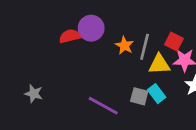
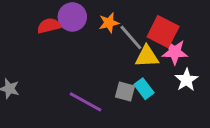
red square: (174, 42) -> (163, 32), size x1.5
orange star: (125, 46) -> (109, 23), moved, turned 30
gray line: (145, 47) -> (131, 37), turned -55

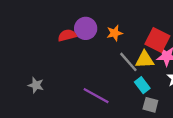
gray line: (131, 37) -> (128, 62), moved
gray square: (125, 92) -> (150, 105), moved

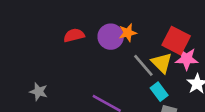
purple circle: (86, 28) -> (111, 37), moved
yellow triangle: (145, 60) -> (162, 63), turned 48

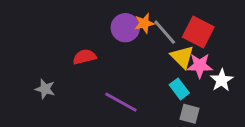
red semicircle: (74, 35) -> (84, 57), moved
pink star: (187, 59) -> (200, 66), moved
gray line: (143, 65) -> (165, 32), moved

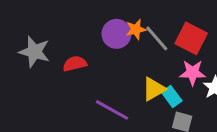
yellow triangle: (182, 57) -> (154, 89), moved, turned 45
gray star: (45, 89) -> (34, 52), moved, size x1.5

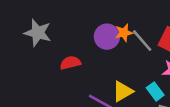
gray star: (34, 52) -> (38, 33), moved
yellow triangle: (154, 89) -> (123, 91), moved

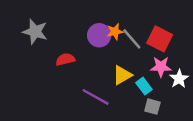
yellow triangle: (123, 91) -> (122, 75), moved

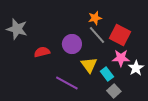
orange star: (115, 32) -> (95, 18), moved
purple circle: (99, 35) -> (72, 44), moved
yellow triangle: (122, 75) -> (89, 65), turned -36
gray square: (152, 107) -> (114, 91), turned 32

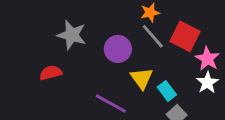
gray star: (17, 29) -> (72, 35), moved
red semicircle: (42, 52) -> (51, 73), moved
pink star: (121, 58) -> (207, 59), moved, turned 30

